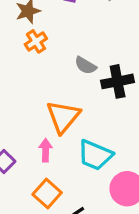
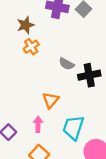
orange triangle: (63, 117) -> (51, 100), size x0.7
cyan trapezoid: (95, 155) -> (73, 128), turned 85

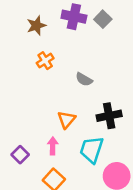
brown star: (25, 25) -> (36, 25), moved
black cross: (89, 75) -> (109, 116), moved

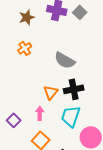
orange cross: (45, 61) -> (25, 48), moved
gray semicircle: (84, 79) -> (65, 60), size x1.5
black cross: (109, 116) -> (74, 89), moved

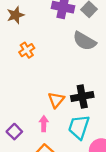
brown star: (27, 17) -> (15, 15), moved
gray semicircle: (65, 60) -> (84, 41), moved

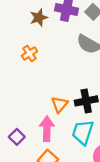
brown star: (15, 15) -> (39, 18), moved
pink arrow: (44, 124) -> (47, 129), size x1.5

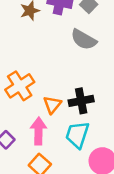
orange cross: (29, 54) -> (20, 86), moved, size x1.6

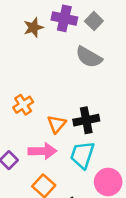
orange cross: (20, 86) -> (23, 105), size x0.7
pink arrow: (39, 131) -> (42, 151), turned 88

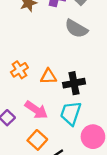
orange triangle: (57, 124) -> (48, 77), moved, turned 48
pink arrow: (42, 151) -> (36, 110), turned 35

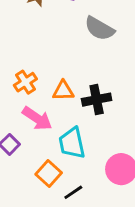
pink arrow: (36, 110) -> (37, 118), moved
cyan trapezoid: (71, 113) -> (72, 143), moved, turned -30

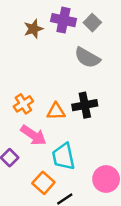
black cross: (97, 100) -> (85, 105), moved

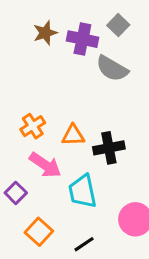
purple cross: (63, 20) -> (82, 39), moved
black cross: (85, 105) -> (109, 148), moved
orange square: (43, 183) -> (39, 232), moved

